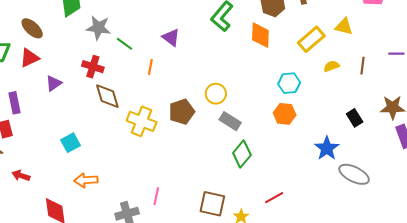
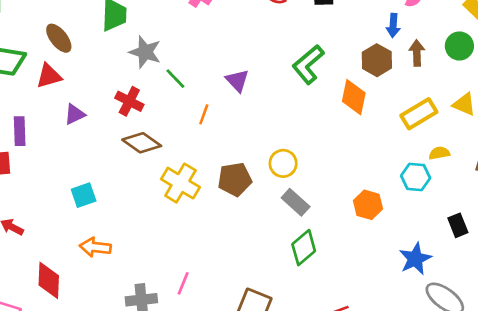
cyan hexagon: (289, 83) -> (416, 177), moved
brown diamond: (107, 96) -> (142, 143), turned -48

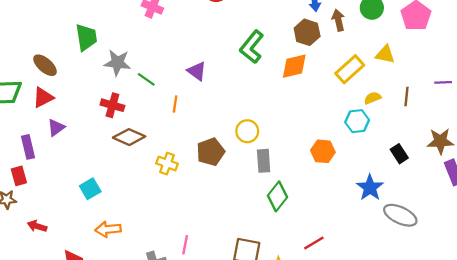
orange diamond: (354, 97) -> (294, 66), turned 76
purple triangle: (75, 114) -> (56, 128), moved
yellow cross: (180, 183) -> (167, 164), size x0.7
gray rectangle: (296, 202) -> (264, 161), turned 55

